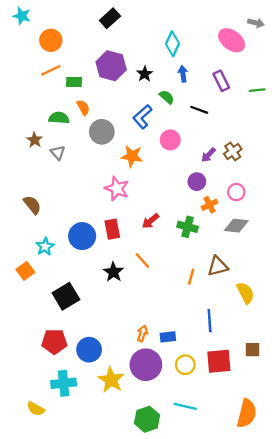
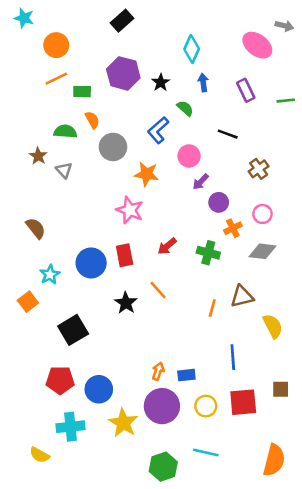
black line: (199, 110) -> (228, 134), moved
purple arrow: (208, 155) -> (201, 182), moved

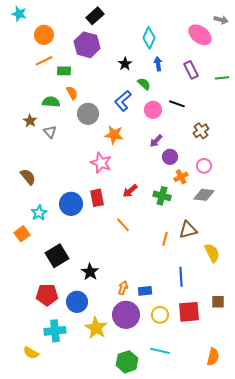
purple hexagon: (123, 73) -> (87, 45), moved
pink circle: (189, 156) -> (153, 110), moved
black star: (126, 303) -> (90, 272), moved
orange semicircle: (274, 460) -> (213, 357), size x0.7

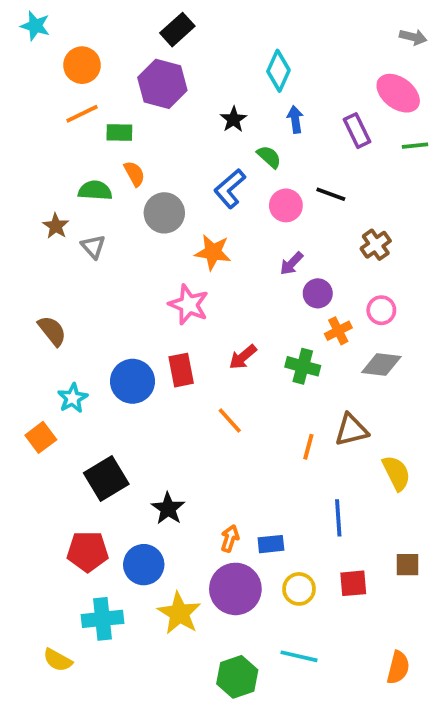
pink ellipse: (200, 35) -> (398, 93), moved
red square: (189, 312) -> (353, 583), size x0.7

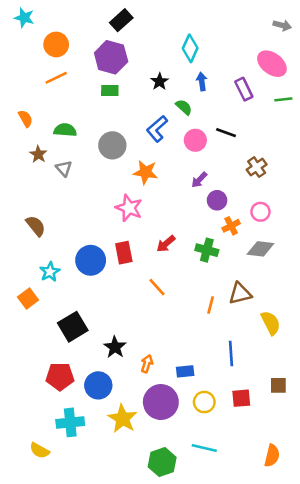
green rectangle: (119, 132) -> (110, 90), moved
orange semicircle: (134, 174) -> (26, 119), moved
orange arrow: (230, 538) -> (147, 364), moved

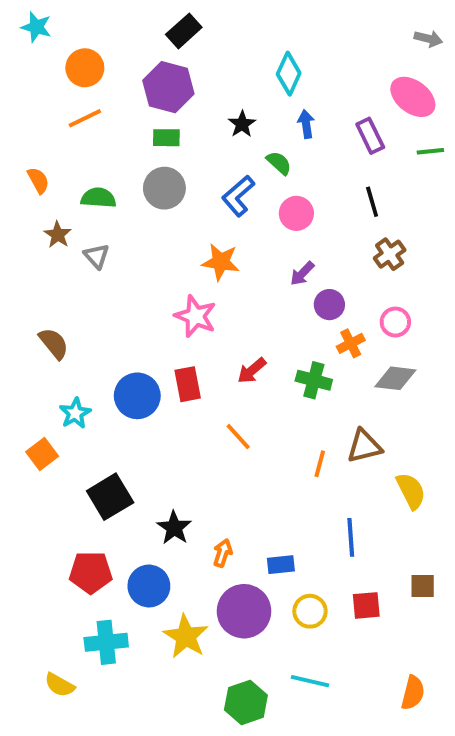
black line: (226, 133) -> (372, 202), moved, turned 54
gray circle: (112, 145) -> (164, 188), moved

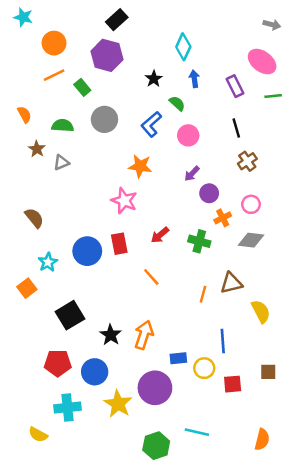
green rectangle: (166, 138) -> (82, 87), moved, turned 49
gray triangle: (96, 256) -> (61, 162), turned 49
orange arrow: (223, 553) -> (144, 335), moved, size x1.6
yellow circle: (310, 611) -> (204, 368), moved

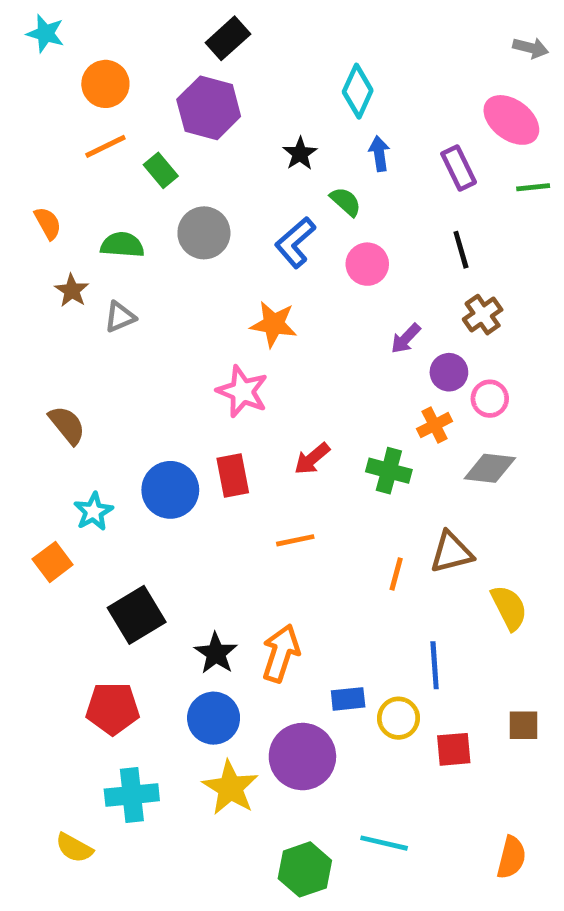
purple arrow: (192, 174) -> (406, 339), moved
purple circle: (209, 193) -> (449, 372), moved
orange line: (151, 277) -> (295, 540), turned -60
blue circle: (95, 372) -> (214, 718), moved

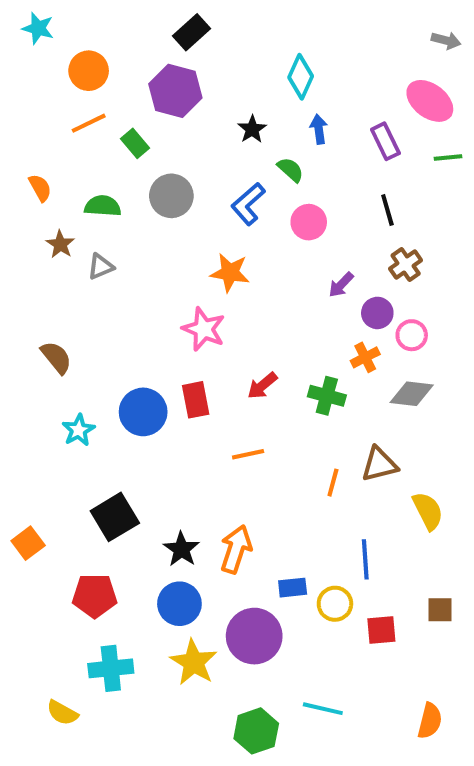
orange square: (53, 562) -> (28, 543), moved

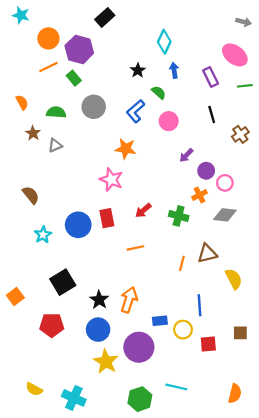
purple hexagon: (175, 91) -> (79, 49), moved
brown cross: (406, 265) -> (240, 134), moved
cyan cross: (111, 668) -> (74, 398), moved, turned 30

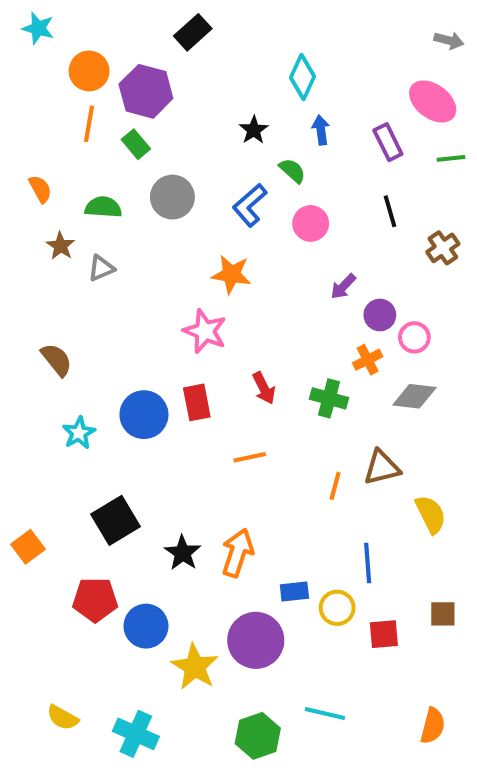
orange line: (48, 67) -> (89, 124), turned -54
red arrow: (143, 210) -> (264, 388), turned -77
blue circle: (98, 330) -> (146, 626), moved

